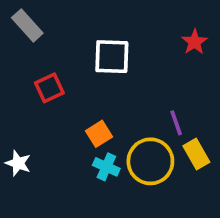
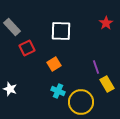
gray rectangle: (27, 25) -> (12, 27), moved
orange square: (99, 134) -> (54, 64), moved
yellow circle: (150, 161) -> (81, 102), moved

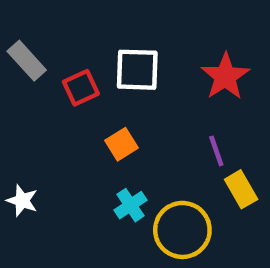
red star: (106, 23) -> (225, 76), moved, size x1.5
red square: (27, 48) -> (81, 88), moved
cyan cross: (58, 91) -> (130, 205), turned 32

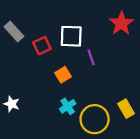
red star: (225, 76) -> (121, 23), moved
purple line: (216, 151) -> (91, 57), moved
yellow rectangle: (241, 189) -> (126, 109), moved

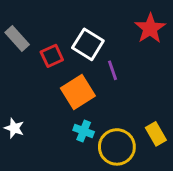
white square: (71, 36) -> (88, 44), turned 30
orange square: (63, 75) -> (78, 92), size x1.6
cyan cross: (68, 106) -> (84, 131), turned -35

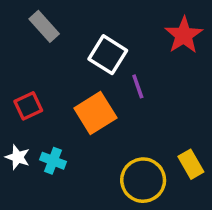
gray rectangle: (17, 39) -> (44, 26), moved
red square: (52, 56) -> (28, 106), moved
cyan cross: (84, 131) -> (53, 161), moved

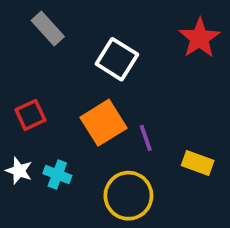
purple line: (138, 86) -> (146, 138), moved
yellow rectangle: (191, 164) -> (198, 163), moved, turned -40
yellow circle: (143, 180) -> (128, 196), moved

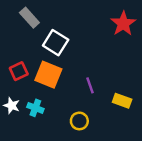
white square: (117, 59) -> (56, 43), moved
orange square: (103, 123) -> (48, 75), moved, turned -36
yellow circle: (128, 196) -> (79, 121), size x0.6

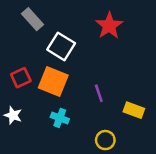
red star: (123, 24) -> (109, 26), moved
cyan cross: (35, 108) -> (60, 118), moved
yellow circle: (79, 121) -> (105, 140), moved

